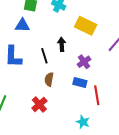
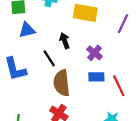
blue triangle: (22, 25) -> (27, 30), moved
brown semicircle: (49, 79) -> (62, 83), size x1.6

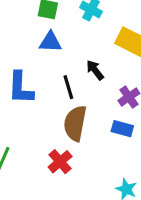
black arrow: (65, 41) -> (95, 70), turned -35

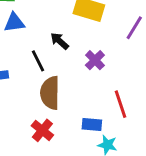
blue rectangle: (122, 129) -> (92, 124), moved

